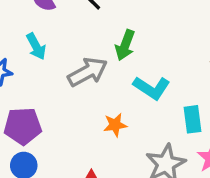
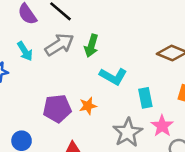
gray arrow: (88, 72) -> (59, 45), moved
purple pentagon: (23, 126) -> (57, 109), moved

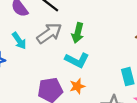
cyan L-shape: (113, 76) -> (77, 60), moved

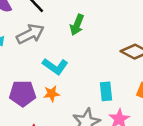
green arrow: (78, 33) -> (77, 25), moved

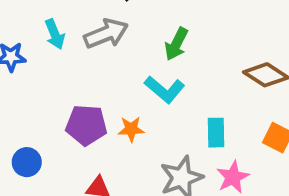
green arrow: (77, 25) -> (176, 44), moved
cyan L-shape: (55, 66) -> (165, 89), moved

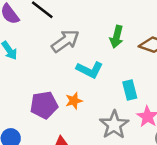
gray arrow: (106, 34) -> (65, 41), moved
green arrow: (176, 44) -> (117, 37), moved

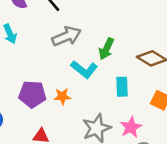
green arrow: (117, 37) -> (106, 49), moved
cyan rectangle: (130, 90) -> (122, 87), moved

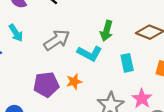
gray arrow: (67, 36) -> (57, 40), moved

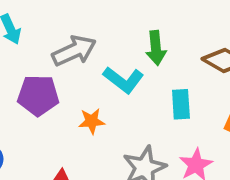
green arrow: (107, 31) -> (156, 48), turned -30
purple pentagon: (46, 84) -> (38, 95), moved

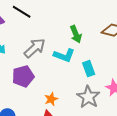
cyan rectangle: (181, 104) -> (89, 69), moved
orange star: (92, 121) -> (51, 99), moved

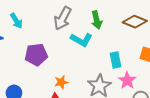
gray arrow: (35, 48) -> (63, 18), moved, turned 150
cyan rectangle: (89, 69) -> (116, 60), moved

